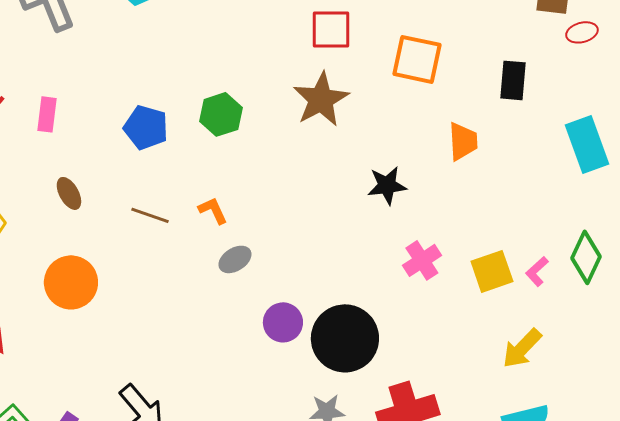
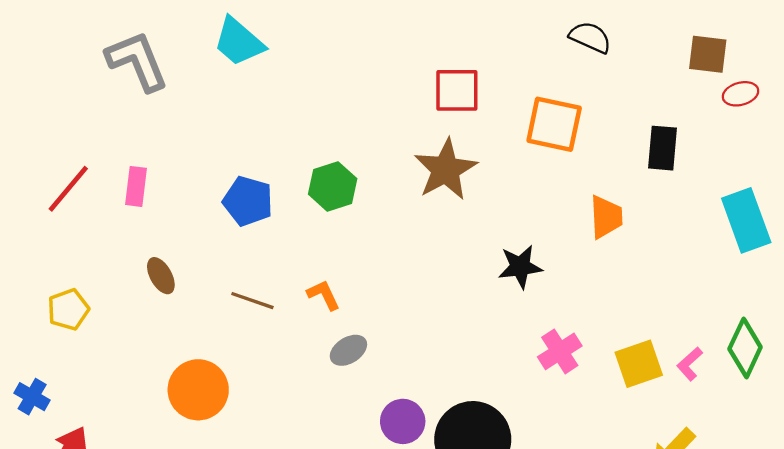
orange circle: (71, 282) -> (198, 390), moved

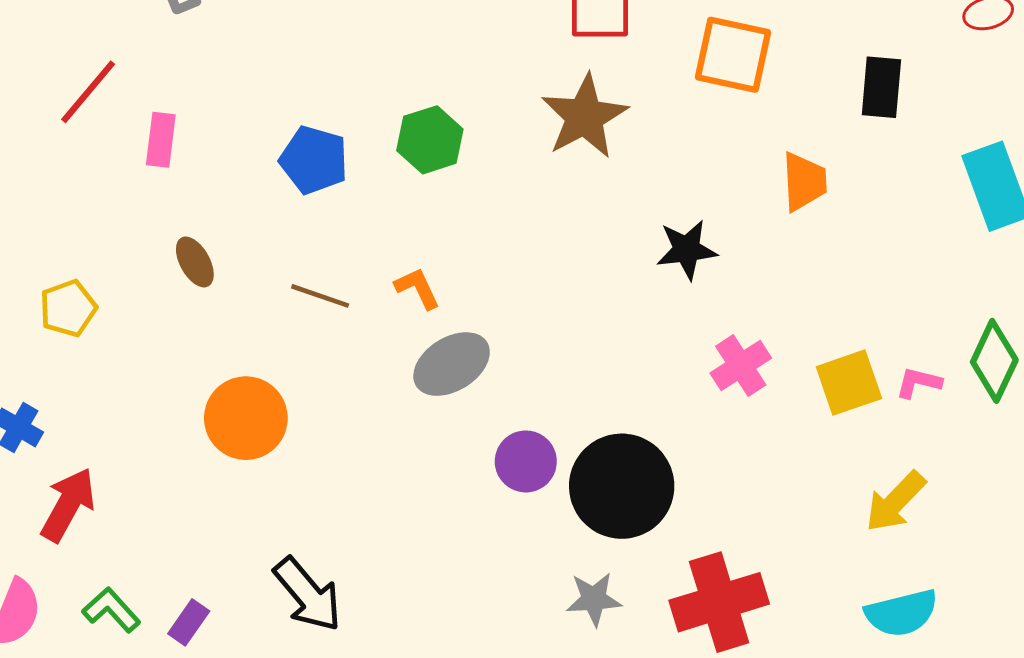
red line: (68, 189) -> (88, 92), moved
gray ellipse: (348, 350) -> (452, 364), size x1.5
pink L-shape: (690, 364) -> (919, 383), turned 56

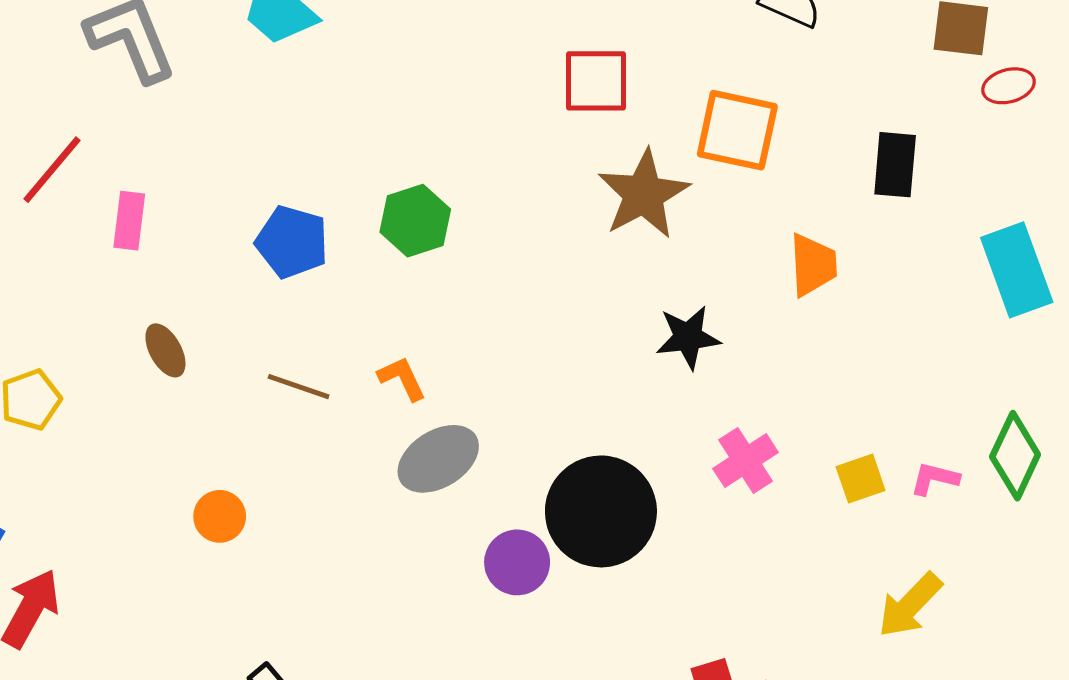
brown star: (585, 117) -> (644, 194), moved
yellow square: (849, 383) -> (861, 479), size x0.7
orange circle: (246, 418) -> (220, 516), size x0.6
black circle: (622, 486) -> (601, 511), moved

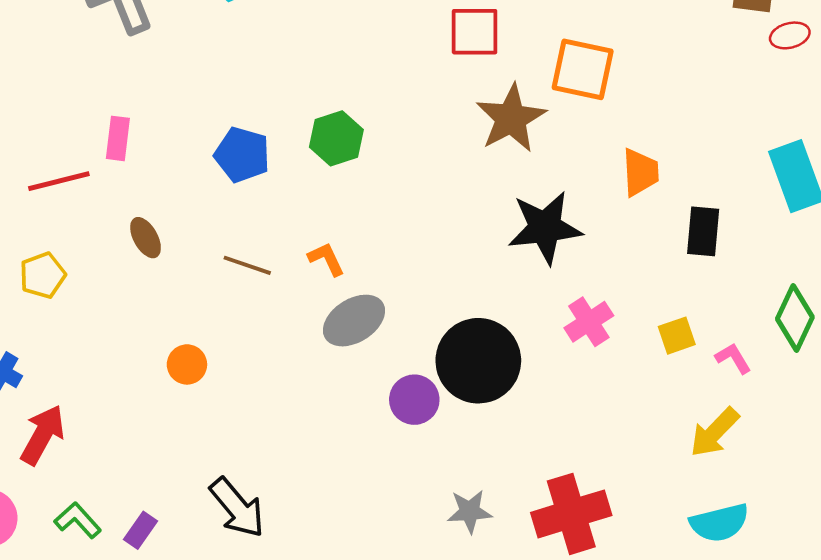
black rectangle: (895, 165) -> (703, 231), moved
red line: (52, 170) -> (59, 181), moved, turned 36
black star: (688, 337) -> (545, 228), size x1.5
pink L-shape: (935, 479) -> (733, 358), moved, turned 45

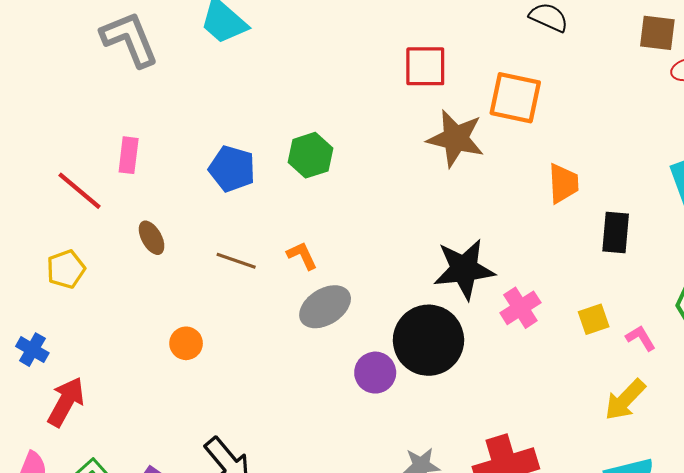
brown star: (511, 118) -> (456, 138), turned -30
red line: (59, 181) -> (79, 191), turned 54
black star: (545, 228) -> (464, 269), moved

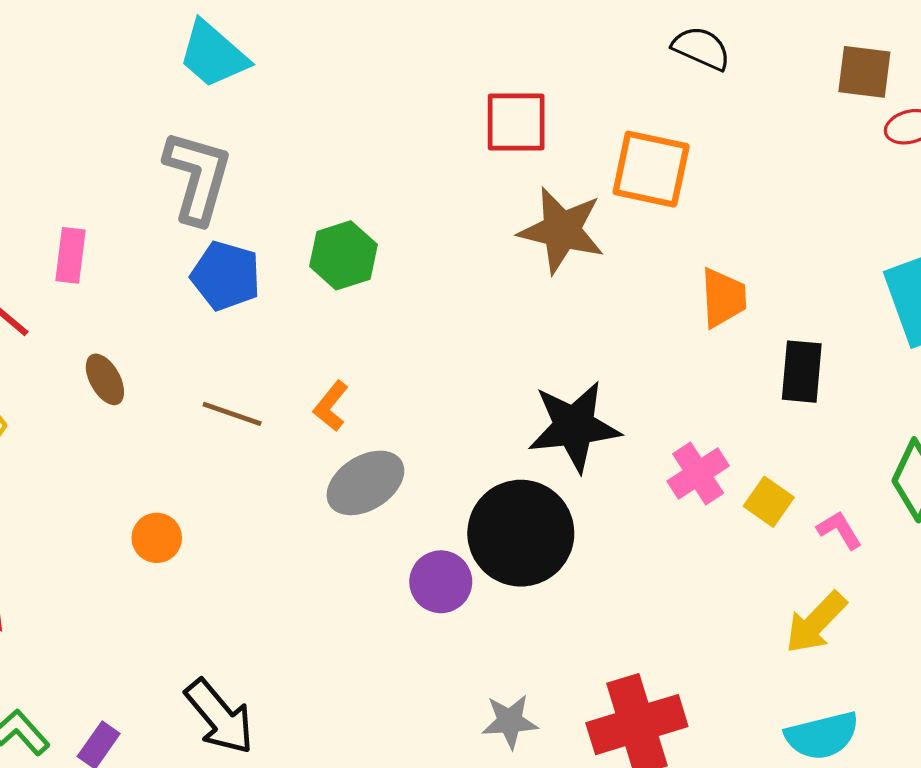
gray L-shape: (130, 39) -> (198, 177), moved, turned 38
orange L-shape: (302, 256) -> (331, 406), turned -116
pink cross: (520, 308) -> (698, 474), moved
yellow square: (594, 319) -> (769, 502), turned -36

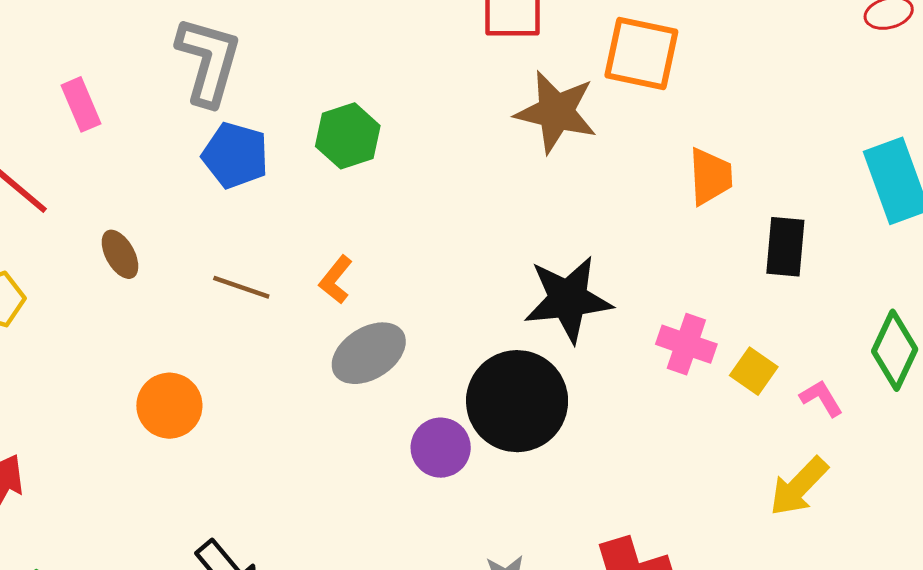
pink rectangle: (70, 255) -> (81, 104), moved, turned -30
pink cross: (698, 474) -> (686, 344), turned -38
orange circle: (157, 538) -> (169, 406), size x1.4

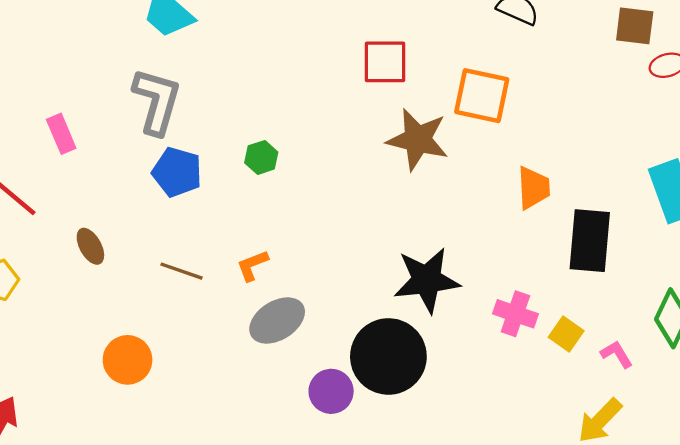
green hexagon: (348, 136) -> (261, 157), size x0.7
black rectangle: (785, 247) -> (590, 241), size x1.4
orange L-shape: (336, 280) -> (252, 265), turned 30

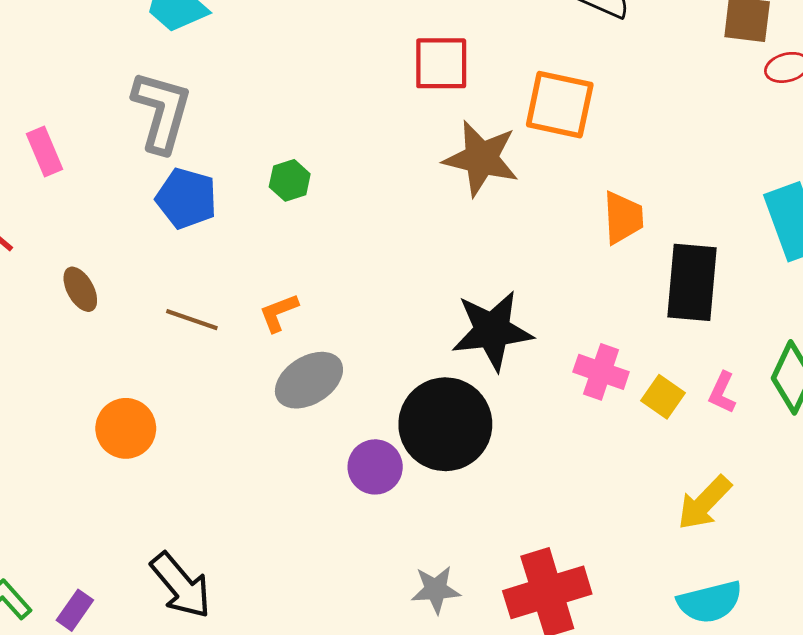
pink L-shape: (617, 354) -> (722, 393), moved, turned -124

